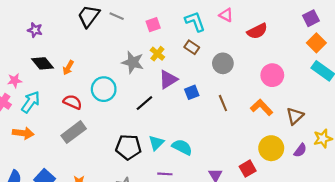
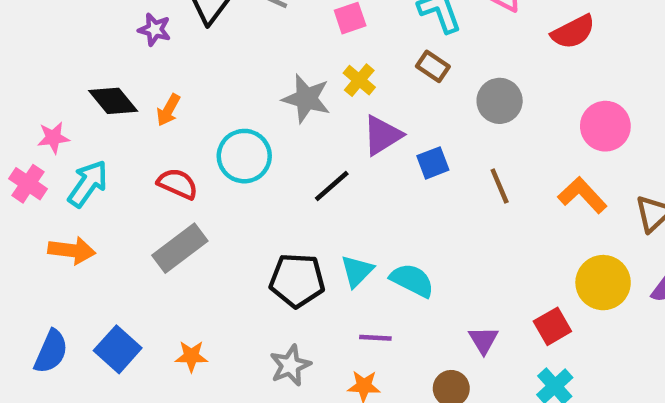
purple star: (35, 30) -> (155, 30), moved

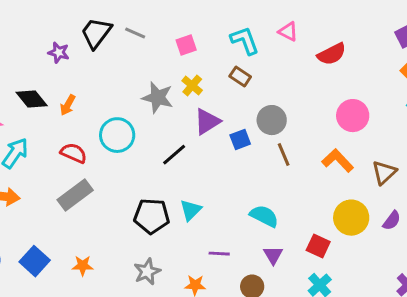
gray circle: (500, 101) -> (272, 120), moved
cyan semicircle: (412, 280) -> (264, 216), moved
red square: (552, 326) -> (318, 246), turned -35
purple line: (375, 338) -> (219, 254), moved

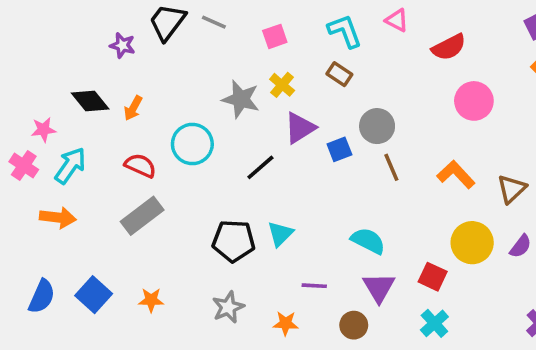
pink circle: (353, 116) -> (474, 101), moved
purple triangle: (273, 255) -> (379, 287), size x1.4

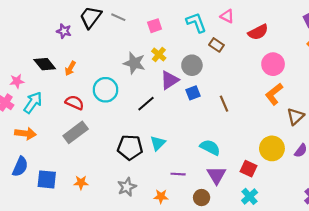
brown rectangle: (339, 74) -> (216, 45), moved
gray circle: (377, 126) -> (192, 65), moved
orange L-shape: (456, 174) -> (274, 94), moved, turned -85
blue square: (94, 295) -> (47, 179), turned -36
blue semicircle: (42, 296) -> (20, 167), moved

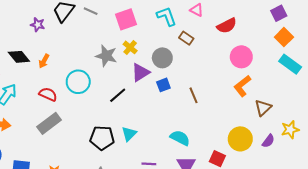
pink square: (155, 26) -> (126, 19), size x1.5

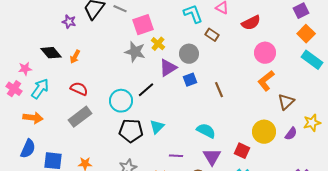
pink square: (126, 19) -> (143, 25), moved
cyan circle: (78, 82) -> (121, 101), moved

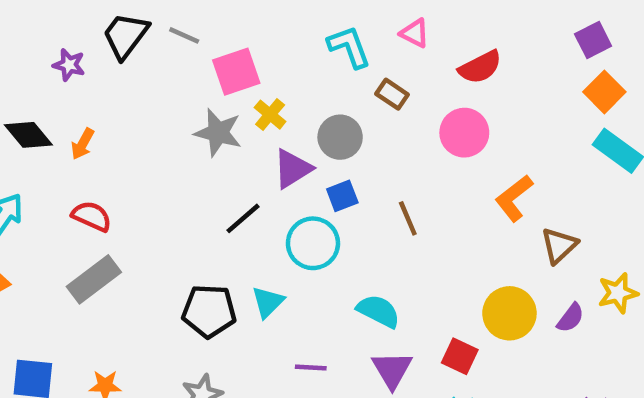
pink circle: (265, 53) -> (464, 133), moved
cyan circle: (121, 101) -> (313, 243), moved

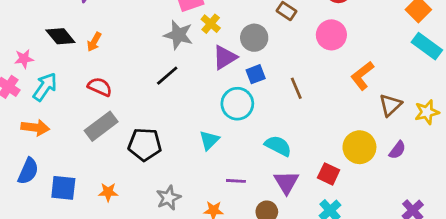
black line: (243, 218) -> (167, 76), moved
yellow star: (618, 293) -> (427, 112), moved
black pentagon: (209, 311) -> (145, 144), moved

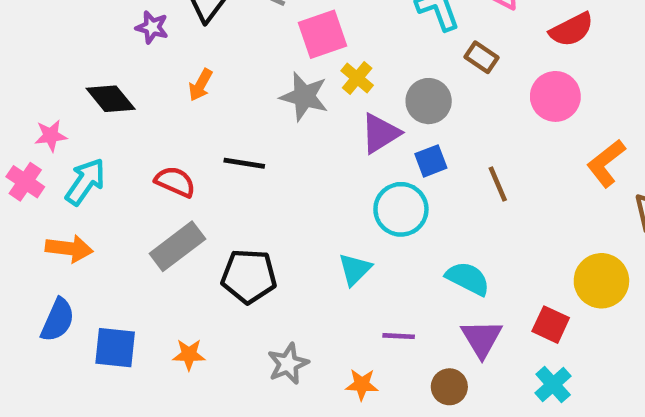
orange arrow: (94, 42) -> (200, 85), moved
black line: (167, 76) -> (244, 163), moved, turned 50

